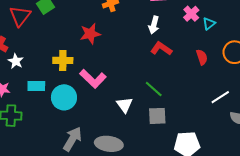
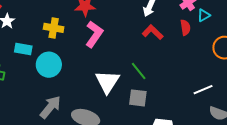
red semicircle: (202, 57) -> (185, 27), moved
pink L-shape: (93, 79) -> (94, 34), moved, turned -108
white triangle: (125, 105) -> (107, 82), size x1.5

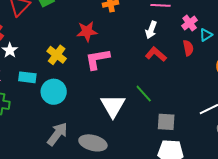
yellow cross: (54, 28) -> (57, 55), turned 30
pink L-shape: (94, 34) -> (97, 59), turned -132
gray square: (138, 98) -> (166, 122), moved

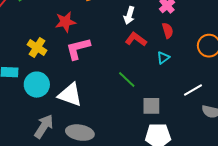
cyan triangle: (206, 35) -> (163, 58), moved
white triangle: (113, 106) -> (70, 95), moved, turned -36

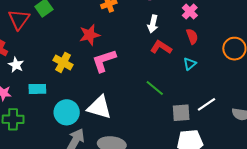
cyan circle: (37, 85) -> (67, 112), moved
white line: (193, 90) -> (206, 104), moved

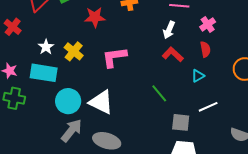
red star: (90, 35) -> (95, 17), moved
white star: (16, 65) -> (46, 47), moved
cyan rectangle: (37, 89) -> (44, 73), size x1.5
white line: (206, 104) -> (208, 107), moved

